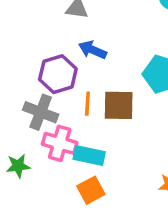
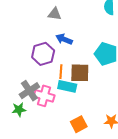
gray cross: (41, 112) -> (29, 91), moved, turned 36
cyan rectangle: (89, 156) -> (67, 86), moved
orange square: (91, 190) -> (79, 124), moved

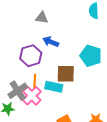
orange line: (61, 72) -> (35, 81), moved
pink cross: (44, 96) -> (32, 96), turned 30

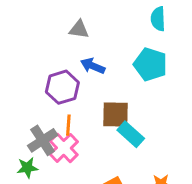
cyan pentagon: (91, 56) -> (150, 64), moved
cyan rectangle: (54, 87) -> (131, 134), moved, turned 30

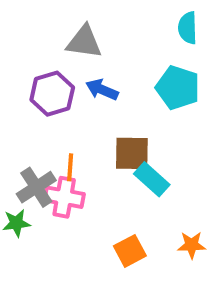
gray triangle: (79, 29) -> (84, 42), size x1.4
purple hexagon: (62, 87) -> (52, 94), moved
pink cross: (64, 148) -> (64, 197), turned -36

